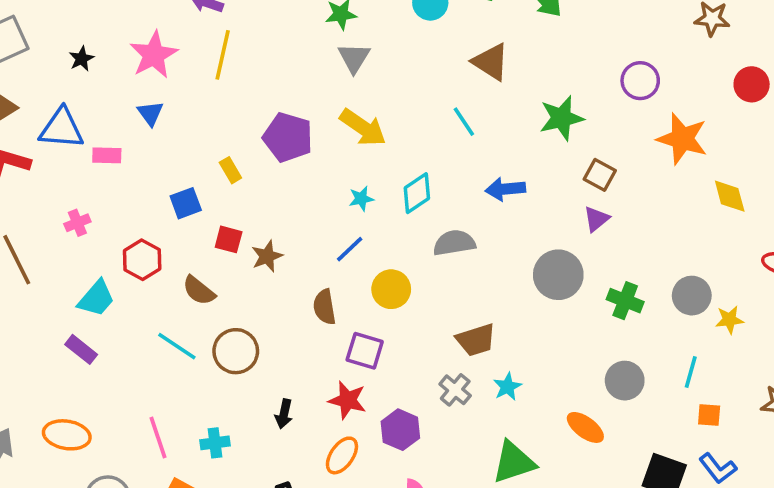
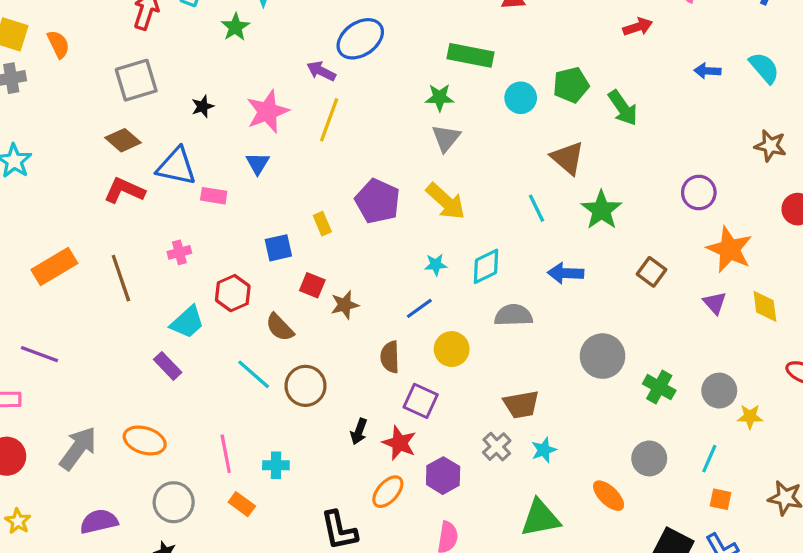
green star: (562, 118) -> (601, 210), moved, turned -30
purple triangle: (596, 219) -> (715, 303), moved, turned -40
black arrow: (284, 414) -> (359, 431), moved

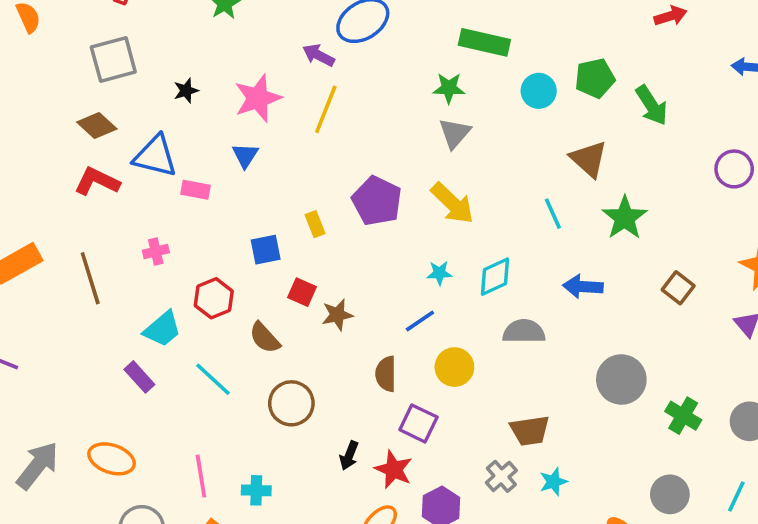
purple circle: (699, 193) -> (734, 169), moved
cyan line: (254, 374) -> (213, 379), moved

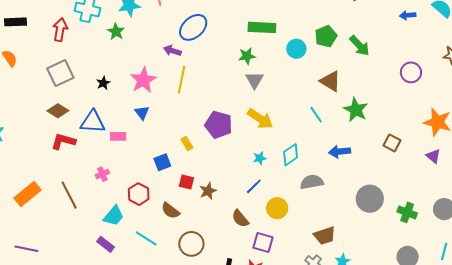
brown semicircle: (386, 374) -> (240, 219), turned -30

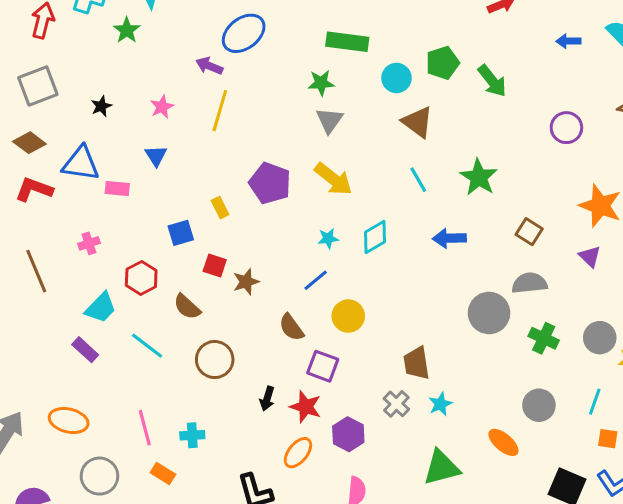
pink star: (143, 80) -> (162, 107), size x0.6
brown triangle: (330, 81) -> (418, 122), moved
gray semicircle: (312, 182) -> (530, 283), moved
brown trapezoid: (325, 236) -> (416, 363), turned 95

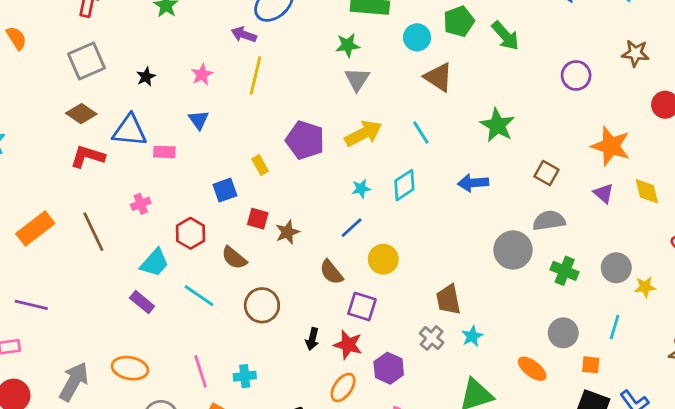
yellow arrow: (333, 179) -> (363, 133), turned -63
cyan line: (418, 180) -> (421, 133), moved
orange square: (608, 439) -> (591, 365), moved

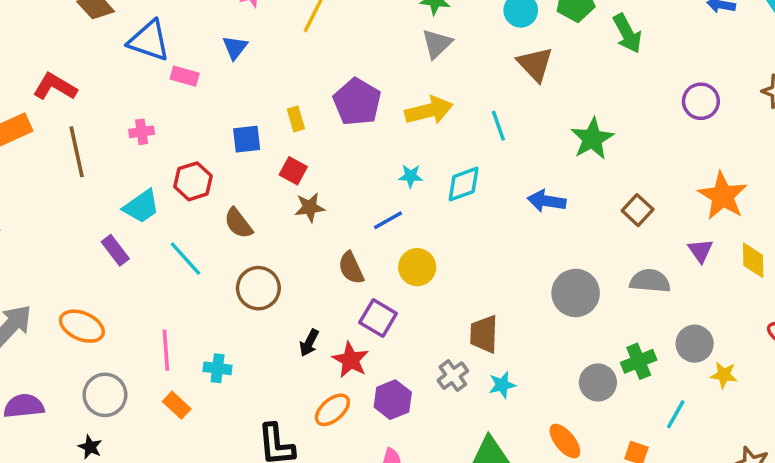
red L-shape: (88, 156) -> (55, 87), moved
red square: (258, 219) -> (293, 171), moved
gray semicircle: (549, 221) -> (650, 281), moved
green cross: (565, 271) -> (639, 361), moved, turned 32
gray circle: (563, 333) -> (598, 382), moved

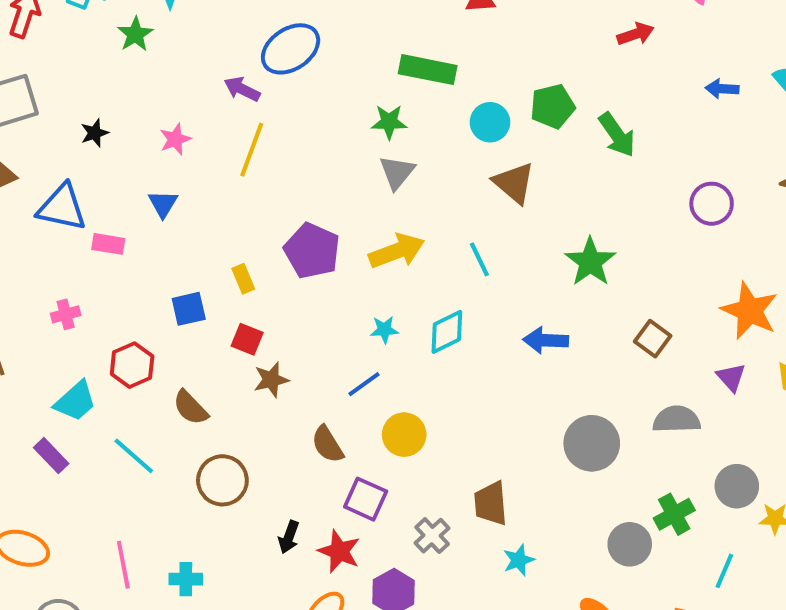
gray cross: (453, 376) -> (432, 536), moved

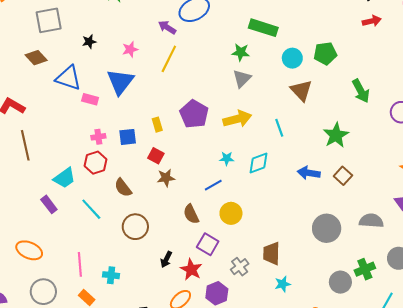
green arrow: (617, 135) -> (361, 91), moved
blue triangle: (163, 204) -> (120, 82), size x1.8
pink cross: (66, 314) -> (98, 137), moved
brown square: (653, 339) -> (343, 176), moved

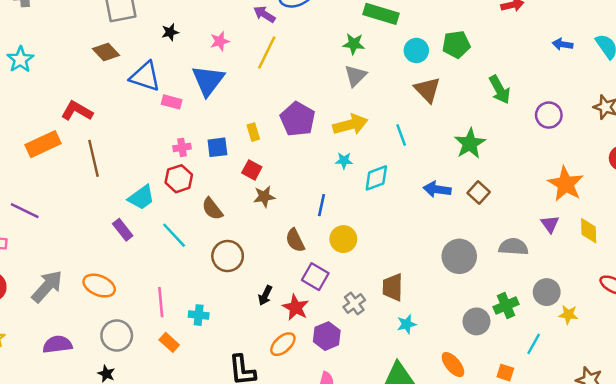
cyan star: (227, 158) -> (344, 161), moved
blue line: (213, 185) -> (322, 205), turned -48

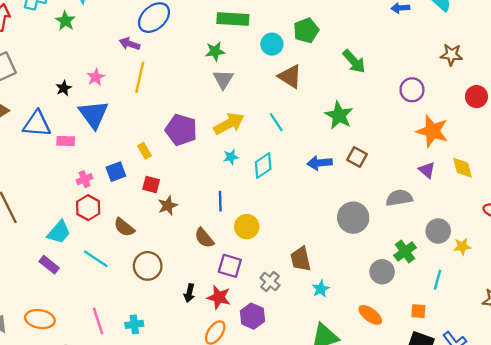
black star: (170, 32) -> (64, 88), moved
purple circle: (549, 115) -> (412, 90), moved

